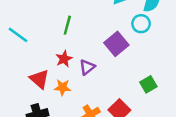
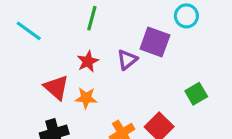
purple square: (116, 44) -> (155, 42), turned -30
purple triangle: (87, 67) -> (127, 60), moved

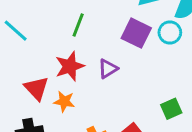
purple square: (155, 42) -> (136, 33), moved
red star: (88, 61) -> (70, 66), size x1.4

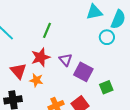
purple square: (136, 33) -> (83, 72), moved
purple triangle: (108, 69) -> (66, 60), turned -40

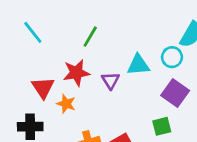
cyan triangle: (94, 12) -> (138, 65), moved
purple square: (83, 72) -> (175, 93), moved

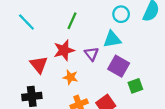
cyan circle: (172, 57) -> (121, 14), moved
purple square: (175, 93) -> (119, 66), moved
orange star: (66, 104) -> (70, 77), moved

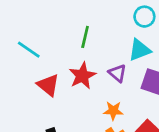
red triangle: (39, 65) -> (48, 85), moved
orange star: (70, 77) -> (113, 111), moved

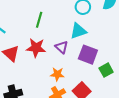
red star: (82, 76) -> (36, 48), turned 30

